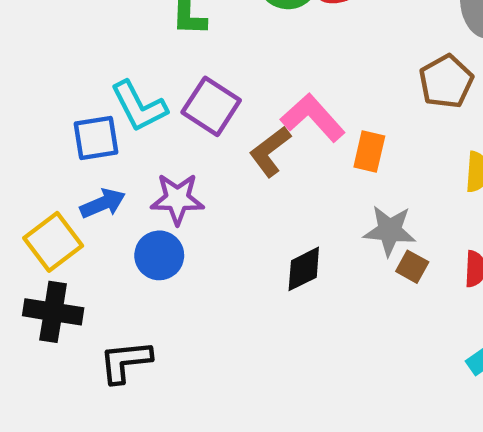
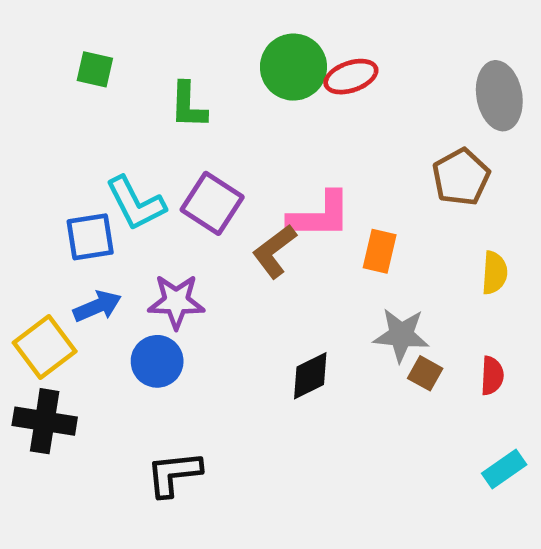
pink L-shape: (313, 118) -> (320, 215), turned 132
black L-shape: (125, 362) -> (174, 474), moved

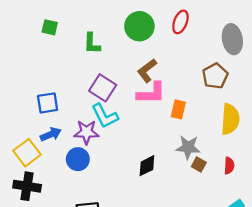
red ellipse: (351, 77) -> (180, 22), moved, turned -50
cyan L-shape: (136, 203) -> (105, 116), moved
brown L-shape: (274, 251) -> (147, 71), moved
yellow semicircle: (494, 273) -> (230, 119), size x1.6

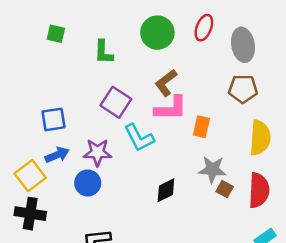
gray ellipse: (232, 39) -> (243, 45), moved
brown pentagon: (215, 76) -> (243, 89), turned 30
cyan L-shape: (105, 116) -> (139, 138), moved
red semicircle: (229, 166) -> (259, 190), size x1.8

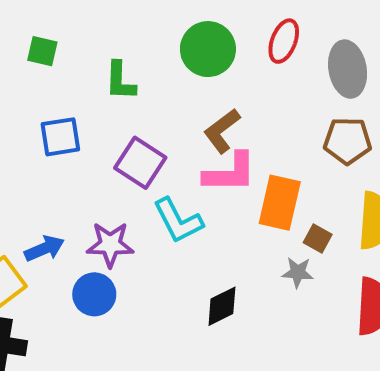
blue square: (53, 119) -> (60, 137), moved
orange rectangle: (201, 127) -> (280, 203), size x1.5
gray star: (212, 170) -> (298, 272), size x0.7
brown square: (225, 189) -> (318, 239), moved

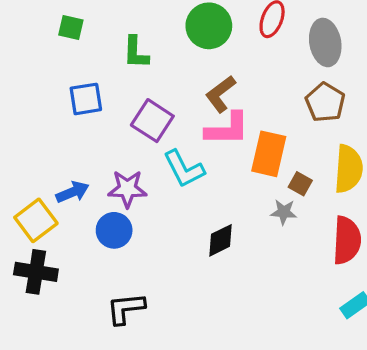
brown pentagon: (348, 141) -> (325, 102), turned 30

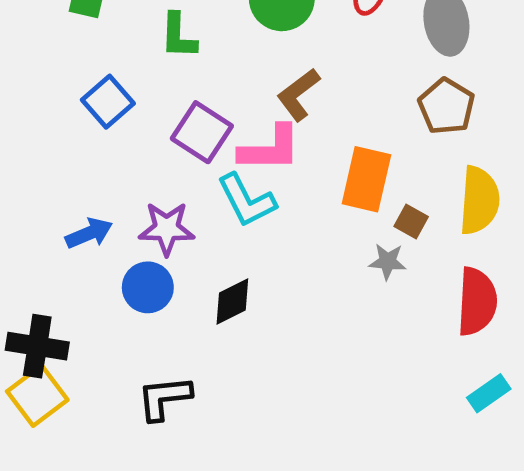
blue square: (86, 99) -> (108, 102), turned -32
pink L-shape: (227, 129) -> (270, 149), moved
yellow square: (36, 220) -> (37, 396), moved
black diamond: (220, 240) -> (232, 301), moved

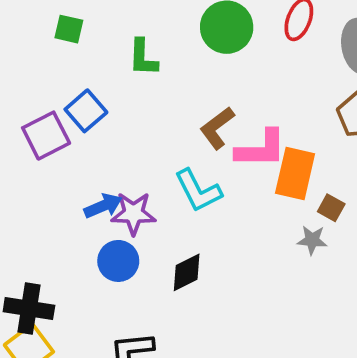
brown L-shape: (298, 95) -> (217, 128), moved
purple square: (202, 132) -> (46, 136), moved, turned 30
pink L-shape: (270, 149) -> (261, 149), moved
blue arrow: (89, 233) -> (103, 206), moved

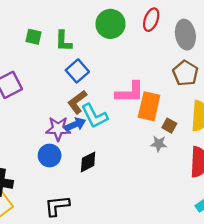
green square: (69, 29) -> (33, 37), moved
blue square: (86, 111) -> (77, 71), moved
brown L-shape: (217, 128) -> (77, 102), moved
blue arrow: (103, 206) -> (75, 124), moved

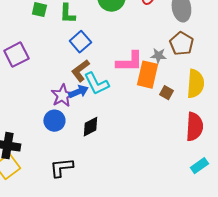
purple star: (58, 129) -> (62, 96), turned -30
gray star: (159, 144) -> (158, 56), moved

